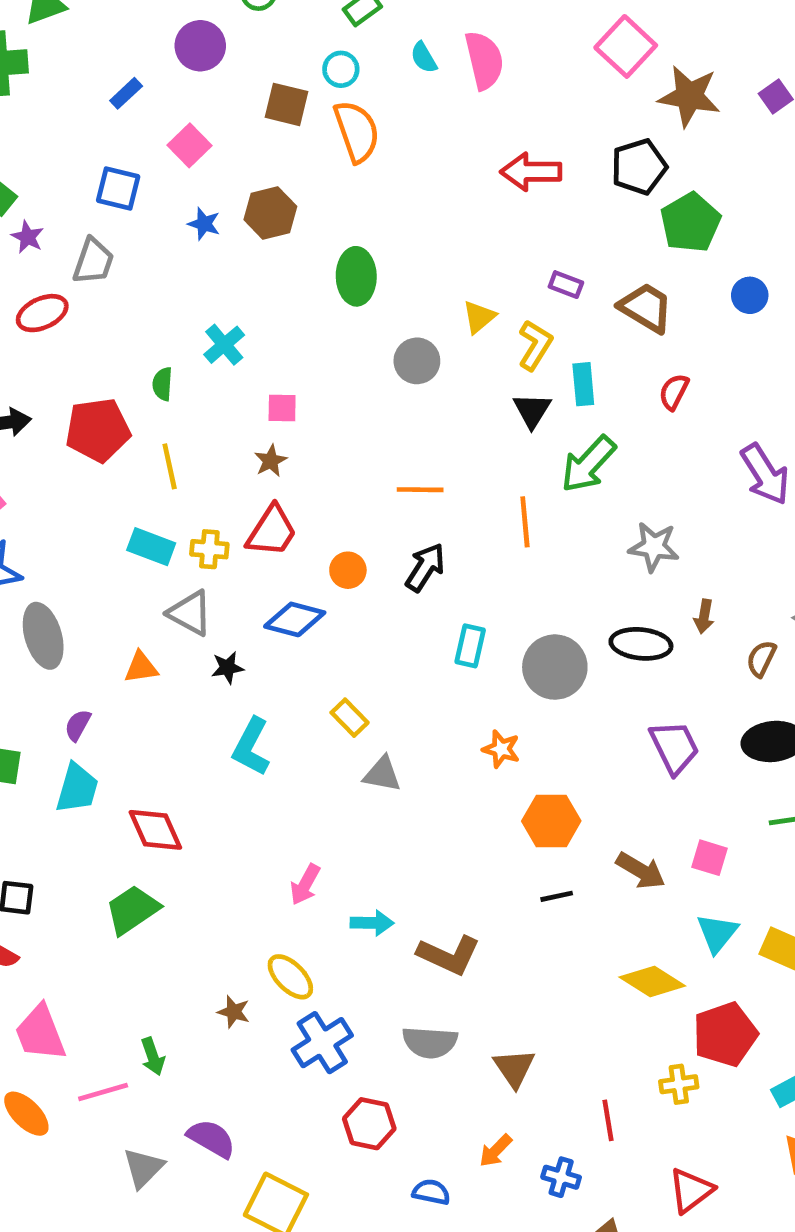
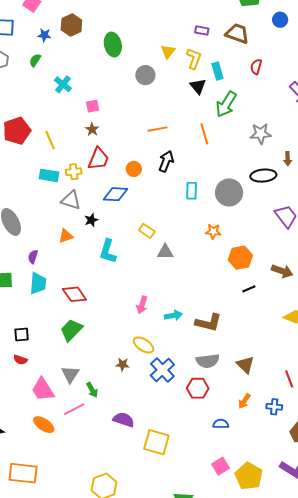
green semicircle: (162, 384) -> (35, 60), moved, turned 40
orange triangle: (141, 667) -> (66, 236), moved
red hexagon: (369, 1124) -> (198, 388), moved
gray triangle: (143, 1168) -> (70, 374), moved

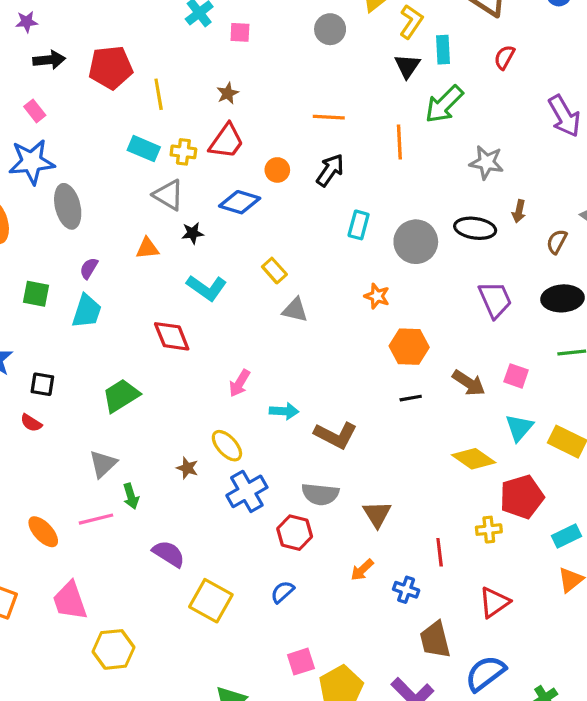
pink square: (93, 106) -> (240, 32), moved
cyan L-shape: (108, 251) -> (207, 288), turned -85
red diamond: (74, 294) -> (172, 336), moved
pink trapezoid: (43, 389) -> (70, 601), moved
blue semicircle: (221, 424) -> (282, 592), moved, turned -56

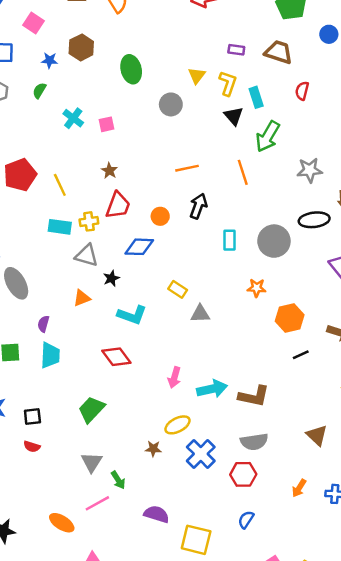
cyan arrow: (284, 411) -> (212, 389), size x1.4
yellow ellipse: (227, 446) -> (178, 425), turned -60
brown triangle: (377, 514) -> (317, 435), moved

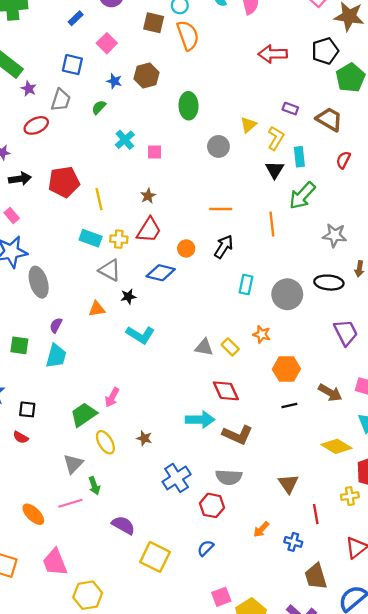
yellow rectangle: (178, 289) -> (230, 347), moved
red diamond: (116, 357) -> (226, 391), moved
pink arrow: (174, 377) -> (112, 397), moved
yellow ellipse: (178, 425) -> (105, 442), moved, turned 75
brown star: (153, 449) -> (144, 438), moved

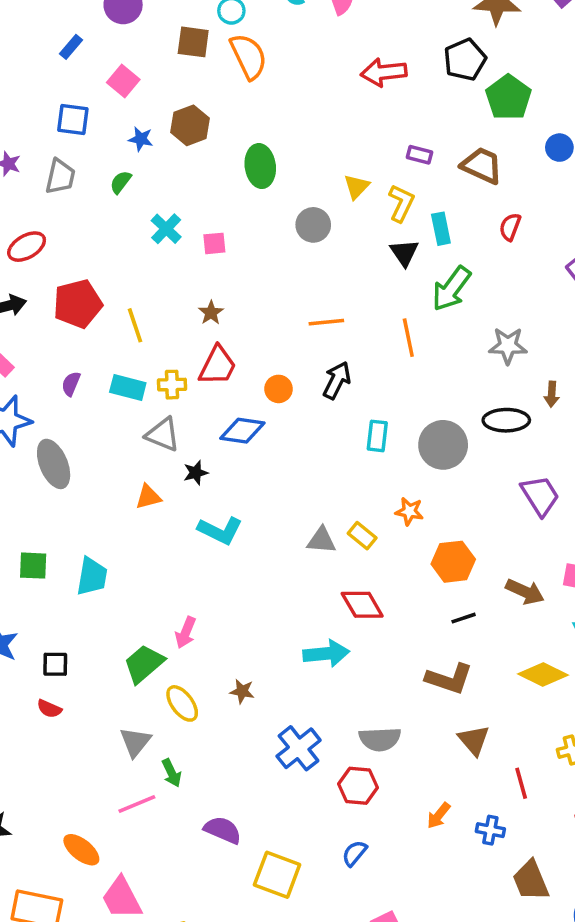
red ellipse: (36, 125) -> (27, 247), moved
purple semicircle: (56, 325) -> (71, 384), moved
brown L-shape: (237, 435) -> (449, 679), moved
orange ellipse: (33, 514) -> (81, 850), moved

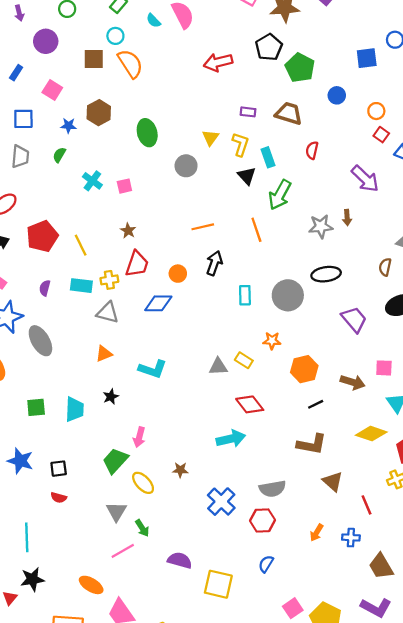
brown arrow: (552, 394) -> (347, 218), moved
black star: (196, 473) -> (111, 397), moved

